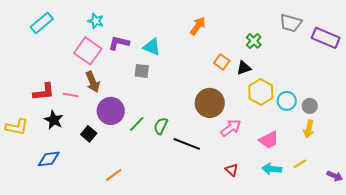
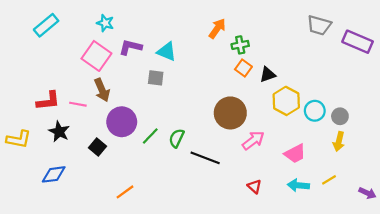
green cross: (254, 41) -> (240, 45), moved, turned 35

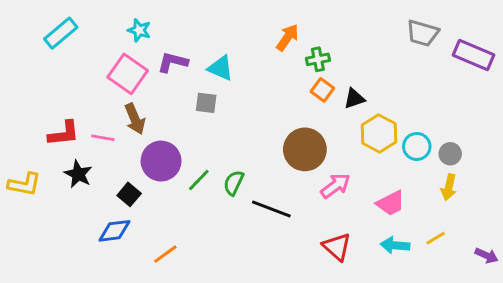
blue diamond: (54, 174) -> (115, 231), moved
red triangle: (254, 186) -> (337, 247), size x1.5

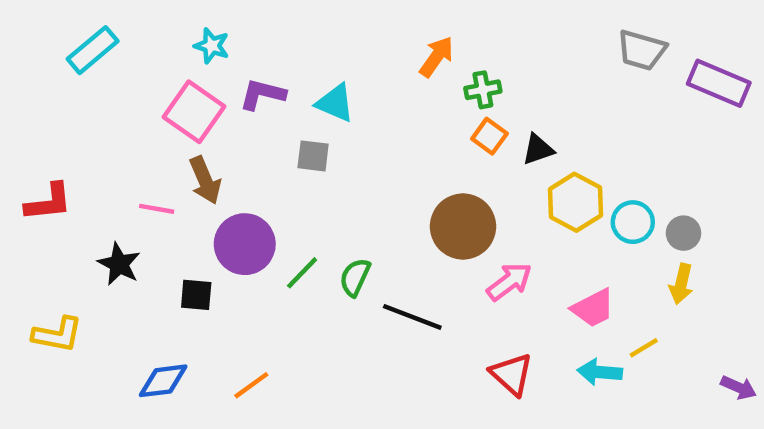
red L-shape: (64, 133) -> (49, 202), moved
yellow L-shape: (24, 184) -> (57, 335), moved
black square: (129, 194) -> (196, 295), turned -35
blue diamond: (115, 231) -> (163, 381), moved
yellow line: (436, 238) -> (644, 348), moved

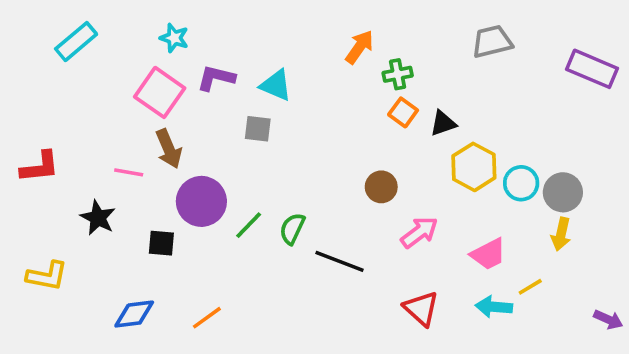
gray trapezoid: (642, 50) -> (492, 42), moved, turned 150
brown circle: (463, 226) -> (381, 187), size x0.6
gray circle: (683, 233) -> (563, 192), size x1.4

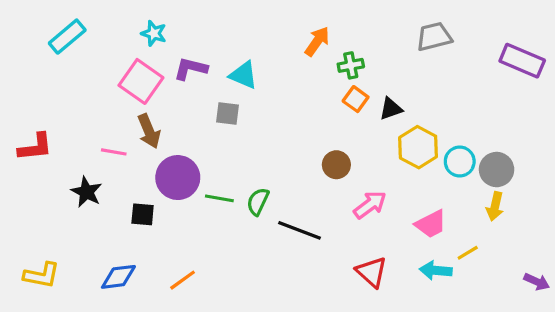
green line: (249, 225) -> (219, 198), turned 56
yellow L-shape: (47, 276) -> (42, 275), moved

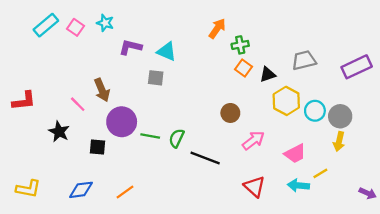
gray trapezoid: (434, 37) -> (304, 60), moved
purple rectangle: (522, 61) -> (357, 67), moved, turned -48
pink square: (141, 81) -> (76, 27), moved, size x0.6
pink line: (114, 152) -> (78, 104), turned 35

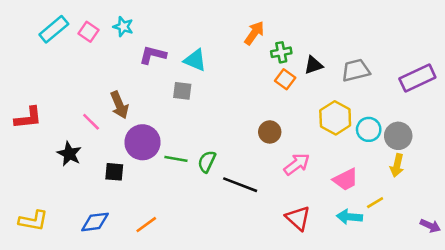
black triangle: (268, 75) -> (313, 65), moved

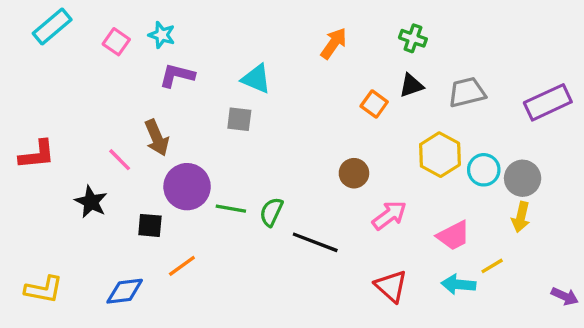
cyan rectangle: (54, 29) -> (52, 26), moved
green cross: (281, 52) -> (413, 38), moved, turned 30
purple L-shape: (153, 55) -> (177, 75), moved
orange line: (146, 225) -> (182, 266), moved

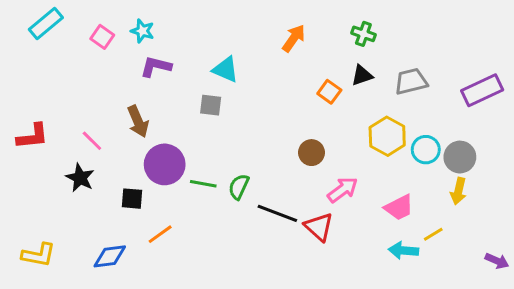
pink line: (120, 160) -> (92, 141), moved
red triangle: (391, 286) -> (319, 227), moved

